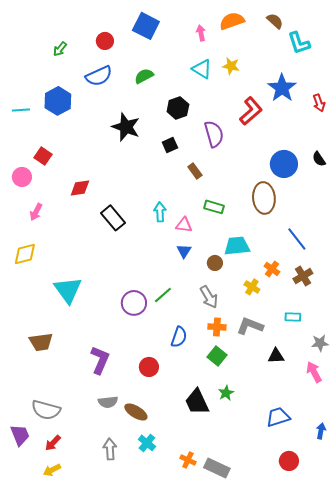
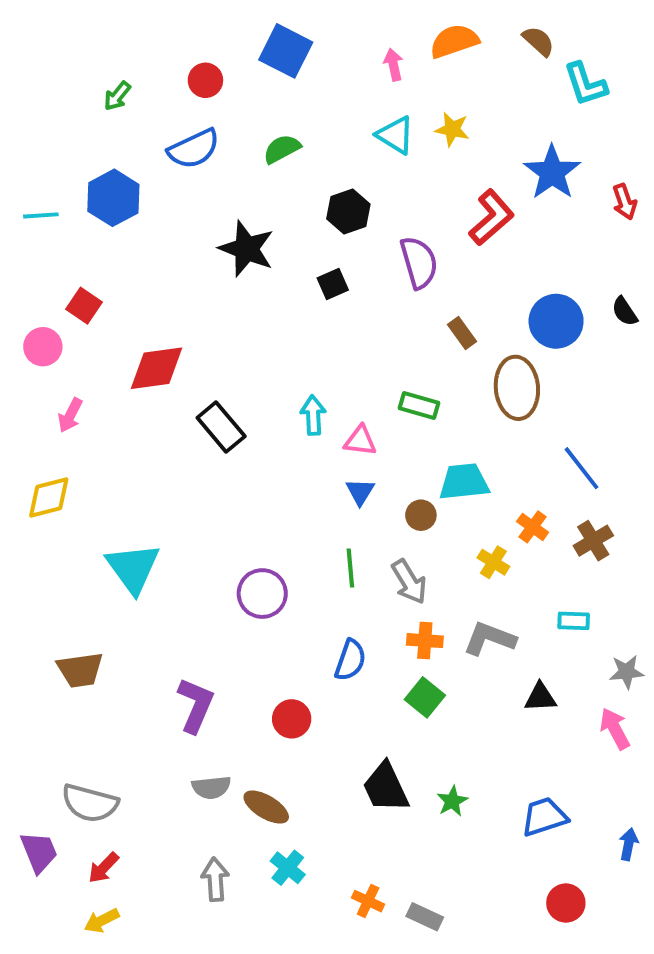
brown rectangle: (195, 171) -> (462, 333), moved
red diamond: (80, 188) -> (156, 368), size x1.4
green line: (163, 295) -> (350, 568), moved, turned -54
green star: (226, 393) -> (452, 801), moved
gray rectangle: (217, 468) -> (425, 917), size x0.7

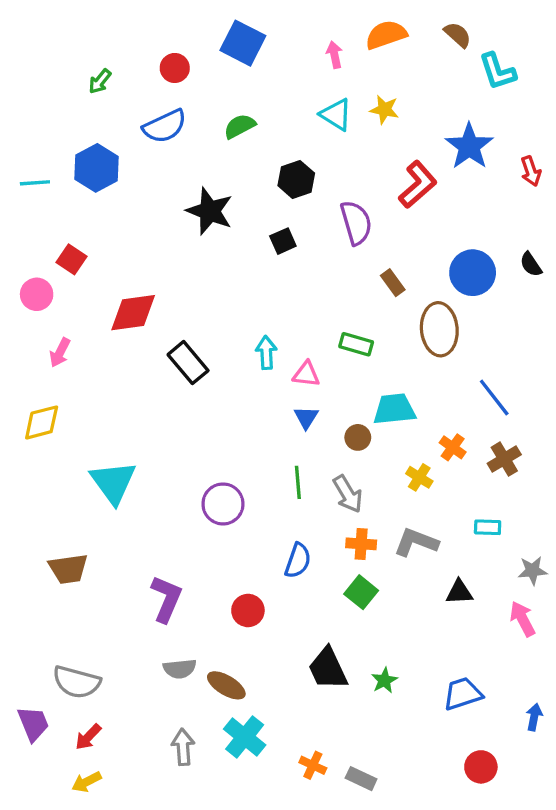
cyan cross: (288, 868) -> (245, 737), size x1.4

